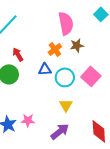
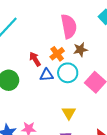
red arrow: (18, 54) -> (35, 59), moved
cyan circle: (65, 77) -> (68, 73), moved

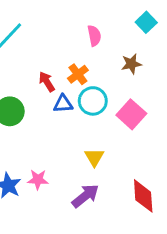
pink semicircle: (69, 26) -> (94, 36), size x0.6
brown star: (80, 50) -> (131, 64), moved

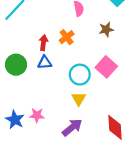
red arrow: (47, 82) -> (43, 43), turned 40
cyan circle: (93, 101) -> (80, 75), moved
blue triangle: (63, 104) -> (45, 62), moved

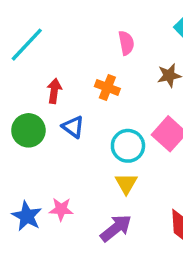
orange cross: (67, 37) -> (107, 87), turned -32
red arrow: (43, 43) -> (54, 91), moved
blue triangle: (45, 62) -> (73, 127), turned 40

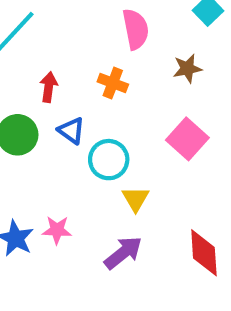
pink semicircle: (126, 43) -> (136, 29), size x1.4
cyan circle: (128, 146) -> (109, 160), moved

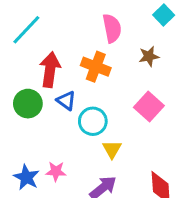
orange cross: (113, 83) -> (96, 67), size x1.4
red arrow: (49, 87) -> (50, 70), size x1.6

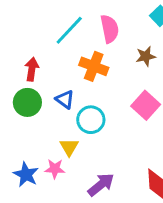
cyan line: (26, 30) -> (69, 30), moved
red arrow: (50, 70) -> (32, 69), moved, size x0.7
yellow triangle: (112, 149) -> (69, 147), moved

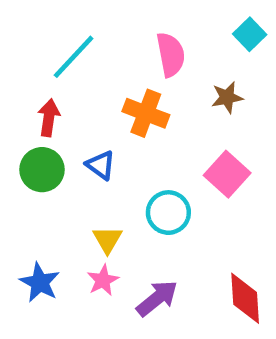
cyan line: (69, 30) -> (74, 57), moved
cyan circle: (91, 120) -> (168, 213), moved
pink star: (55, 169) -> (103, 280), moved, turned -30

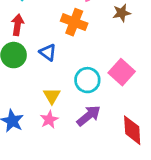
pink square: (227, 174) -> (122, 72), moved
purple arrow: (157, 298) -> (89, 116), moved

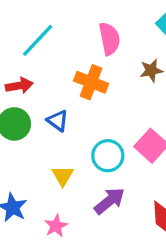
red arrow: (18, 25) -> (19, 86), turned 72
pink star: (49, 120) -> (56, 226), moved

